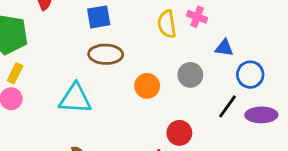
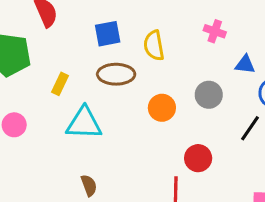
yellow semicircle: (167, 24) -> (154, 46), moved
yellow rectangle: (15, 73) -> (60, 84), moved

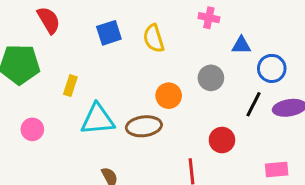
brown ellipse: (116, 74) -> (144, 126), moved
red circle: (198, 158) -> (222, 140), moved

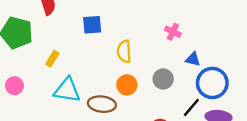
yellow semicircle: (154, 38) -> (124, 51), moved
blue circle: (272, 68) -> (212, 83), size x1.4

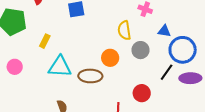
yellow semicircle: (124, 51) -> (124, 30), moved

